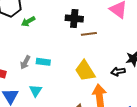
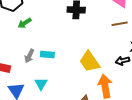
green arrow: (28, 21) -> (25, 23), moved
brown line: (89, 34) -> (120, 24), moved

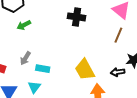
brown line: (120, 24) -> (118, 35), turned -63
cyan rectangle: (47, 55) -> (43, 69), moved

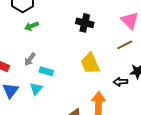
brown line: (118, 35) -> (125, 45), turned 35
yellow trapezoid: (85, 70) -> (90, 63), moved

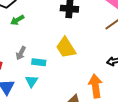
yellow trapezoid: (90, 63) -> (66, 48), moved

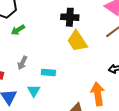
yellow trapezoid: (66, 48) -> (77, 41), moved
cyan rectangle: (39, 62) -> (48, 72), moved

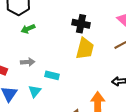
yellow trapezoid: (77, 41) -> (85, 48), turned -140
gray arrow: (22, 63) -> (28, 62), turned -128

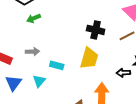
black cross: (81, 24) -> (96, 30), moved
yellow trapezoid: (85, 48) -> (89, 58), moved

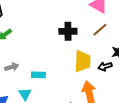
yellow trapezoid: (89, 58) -> (82, 61), moved

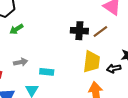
brown line: (100, 30) -> (100, 32), moved

